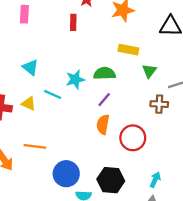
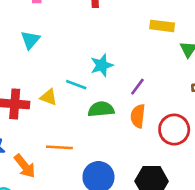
cyan triangle: (30, 67) -> (30, 40), moved, turned 36
green semicircle: (105, 73) -> (101, 109), moved

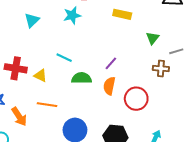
yellow rectangle: (162, 26) -> (122, 14), moved
cyan star: (102, 65) -> (72, 15), moved
yellow triangle: (49, 97) -> (40, 76), moved

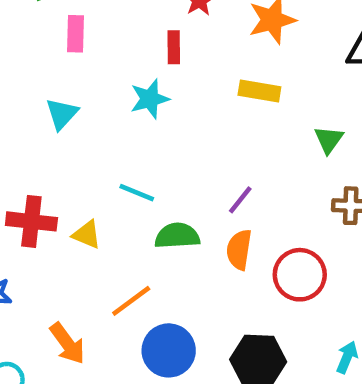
orange line: (47, 105) -> (131, 301), moved, turned -42
orange arrow: (19, 117) -> (67, 343), moved

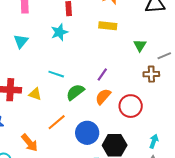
green semicircle: (177, 236) -> (75, 92), turned -30
orange semicircle: (239, 250) -> (103, 97), turned 36
blue circle: (169, 350) -> (87, 133), moved

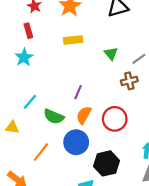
cyan line: (56, 74) -> (30, 102), turned -56
green semicircle: (75, 92) -> (54, 117), turned -108
blue circle: (87, 133) -> (76, 142), moved

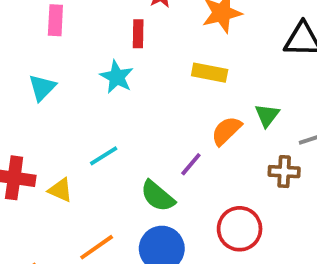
cyan star: (24, 57) -> (117, 77), turned -30
orange semicircle: (84, 115) -> (226, 131), moved
green semicircle: (54, 117) -> (158, 196), moved

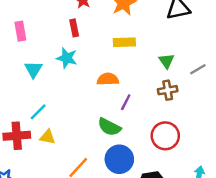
cyan triangle: (42, 88) -> (33, 69), moved
orange semicircle: (226, 131) -> (108, 79), moved, turned 55
cyan line: (104, 156) -> (38, 112), moved
brown cross: (284, 172) -> (168, 90), moved

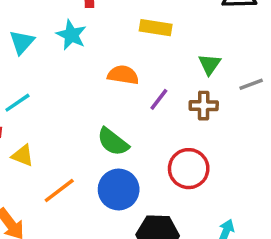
purple line: (126, 102) -> (159, 99), moved
yellow triangle: (48, 137) -> (23, 156), moved

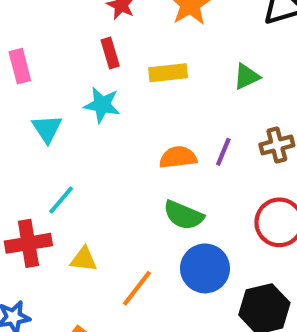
yellow rectangle: (156, 28) -> (168, 73), moved
green triangle: (209, 64) -> (246, 76), moved, turned 45
orange semicircle: (123, 75) -> (178, 157), moved

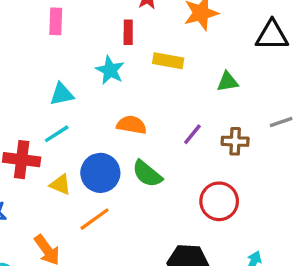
cyan triangle: (47, 129) -> (62, 94), moved, turned 35
orange semicircle: (178, 157) -> (132, 125), moved
blue circle: (205, 268) -> (100, 173), moved

